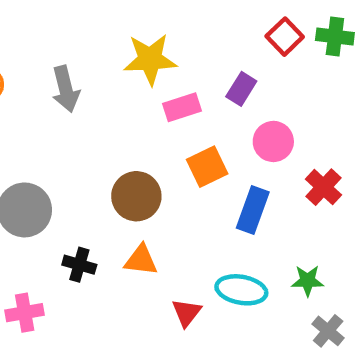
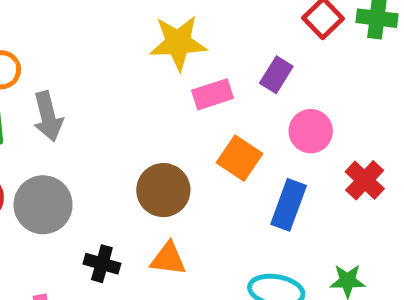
gray arrow: (66, 89) -> (48, 116), moved
orange square: (207, 167) -> (239, 158), turned -30

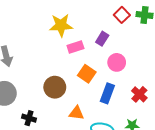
red cross: (365, 180) -> (139, 94), moved
orange triangle: (168, 259) -> (76, 113), moved

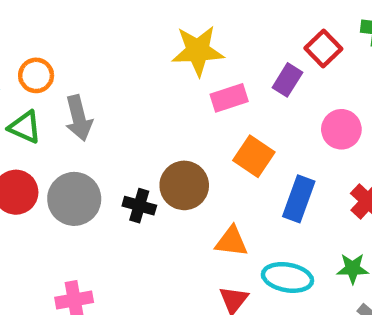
red square: (122, 15) -> (323, 48), moved
pink circle: (117, 62) -> (341, 129), moved
black cross: (29, 118) -> (139, 206), moved

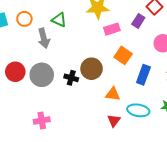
green triangle: (25, 127) -> (59, 20), moved

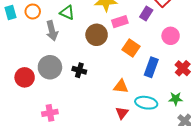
brown circle: (92, 69) -> (97, 35), moved
red circle: (15, 72) -> (25, 77), moved

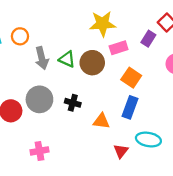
green triangle: (67, 13) -> (67, 59), moved
blue rectangle: (151, 67) -> (130, 107), moved
orange triangle: (121, 86) -> (101, 121), moved

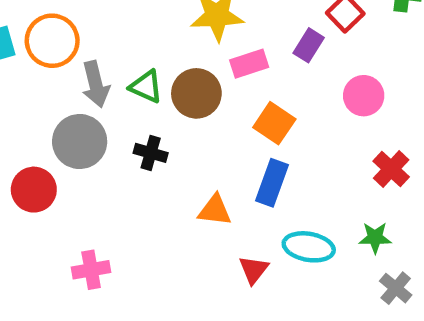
orange circle: (20, 36) -> (52, 41), size x1.5
gray circle: (39, 99) -> (80, 141), moved
black cross: (73, 103) -> (151, 153), moved

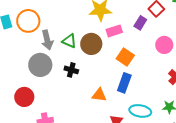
red circle: (34, 190) -> (24, 97), moved

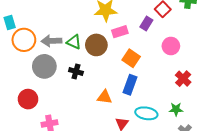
orange circle: (28, 21) -> (24, 40), moved
gray arrow: (47, 40) -> (51, 41), turned 102

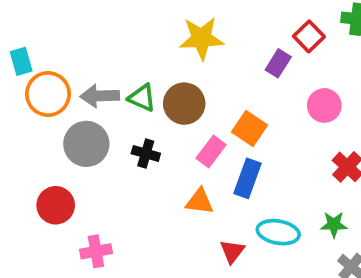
pink rectangle: (120, 32) -> (211, 152), moved, turned -35

